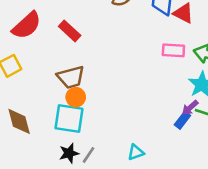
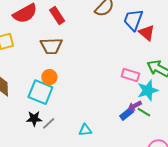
red rectangle: (70, 31) -> (57, 15), moved
pink rectangle: (173, 50) -> (130, 75), moved
brown trapezoid: (71, 77) -> (51, 46), moved

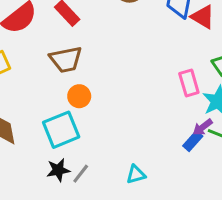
pink rectangle: (130, 75) -> (189, 83), turned 66
orange circle: (49, 77) -> (79, 96), moved
cyan square: (40, 92) -> (61, 130), turned -35

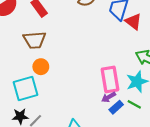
pink rectangle: (189, 83) -> (110, 79), moved, size x1.4
purple arrow: (203, 127) -> (109, 97), moved

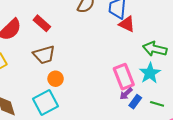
red triangle: (133, 22) -> (127, 24), moved
green line: (134, 104) -> (157, 104), moved

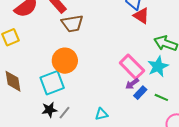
brown trapezoid: (44, 55) -> (72, 23), moved
pink rectangle: (124, 77) -> (132, 67), turned -30
orange circle: (56, 79) -> (65, 61), size x1.6

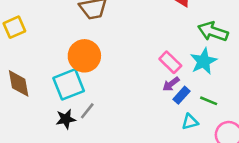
pink rectangle: (132, 67) -> (170, 62), size x0.7
gray line: (64, 113) -> (87, 111), moved
cyan triangle: (101, 114) -> (190, 122), moved

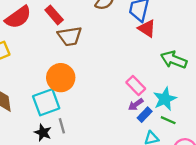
cyan star: (204, 61) -> (165, 99), moved
gray line: (87, 111) -> (62, 126), turned -56
black star: (66, 119) -> (43, 132), turned 30

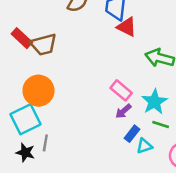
red rectangle: (54, 15) -> (22, 38), moved
blue rectangle: (145, 115) -> (132, 134), moved
gray line: (62, 126) -> (45, 143), turned 32

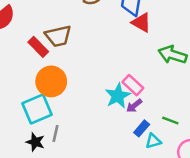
red rectangle: (22, 38) -> (38, 47), moved
cyan star: (154, 102) -> (118, 96), moved

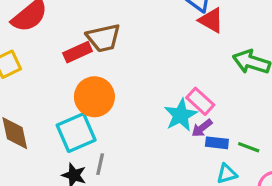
red rectangle: (38, 47) -> (78, 52), turned -70
blue rectangle: (142, 128) -> (217, 143), moved, turned 56

